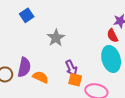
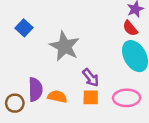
gray star: (56, 38) -> (65, 46), size x1.4
orange square: (75, 80) -> (91, 97), moved

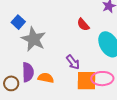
red semicircle: (130, 28) -> (83, 25), moved
gray star: (65, 46) -> (34, 39), moved
orange square: (91, 97) -> (86, 81), moved, size x1.5

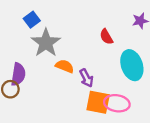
purple semicircle: (28, 72) -> (18, 74), moved
orange semicircle: (46, 78) -> (65, 66), moved

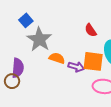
purple arrow: (86, 78) -> (76, 67), turned -42
orange square: (98, 102) -> (93, 61), moved

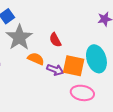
red semicircle: (91, 30) -> (55, 40), moved

